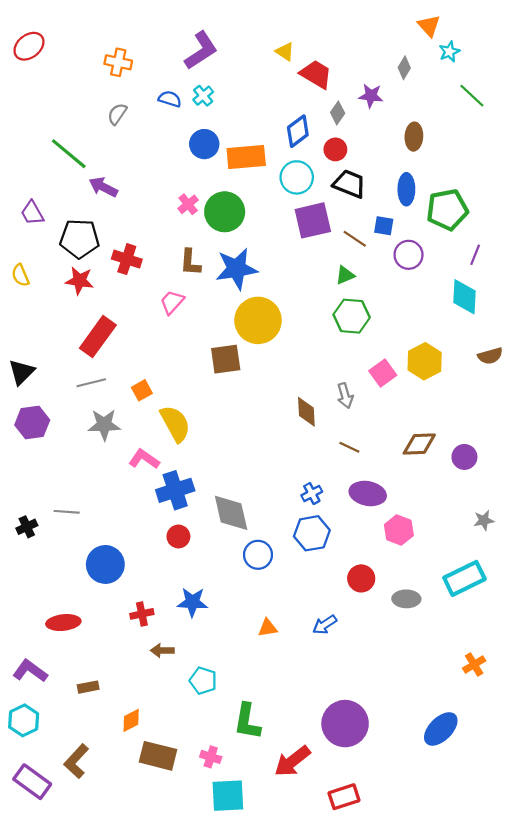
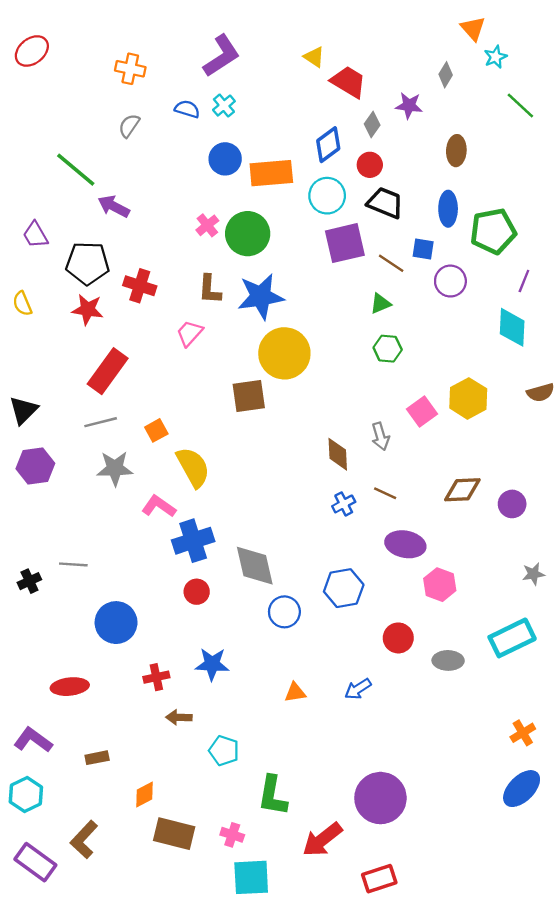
green hexagon: (352, 316) -> (388, 349), size x0.7
blue cross: (312, 494) -> (344, 504), moved
blue ellipse: (441, 729) -> (522, 789), moved

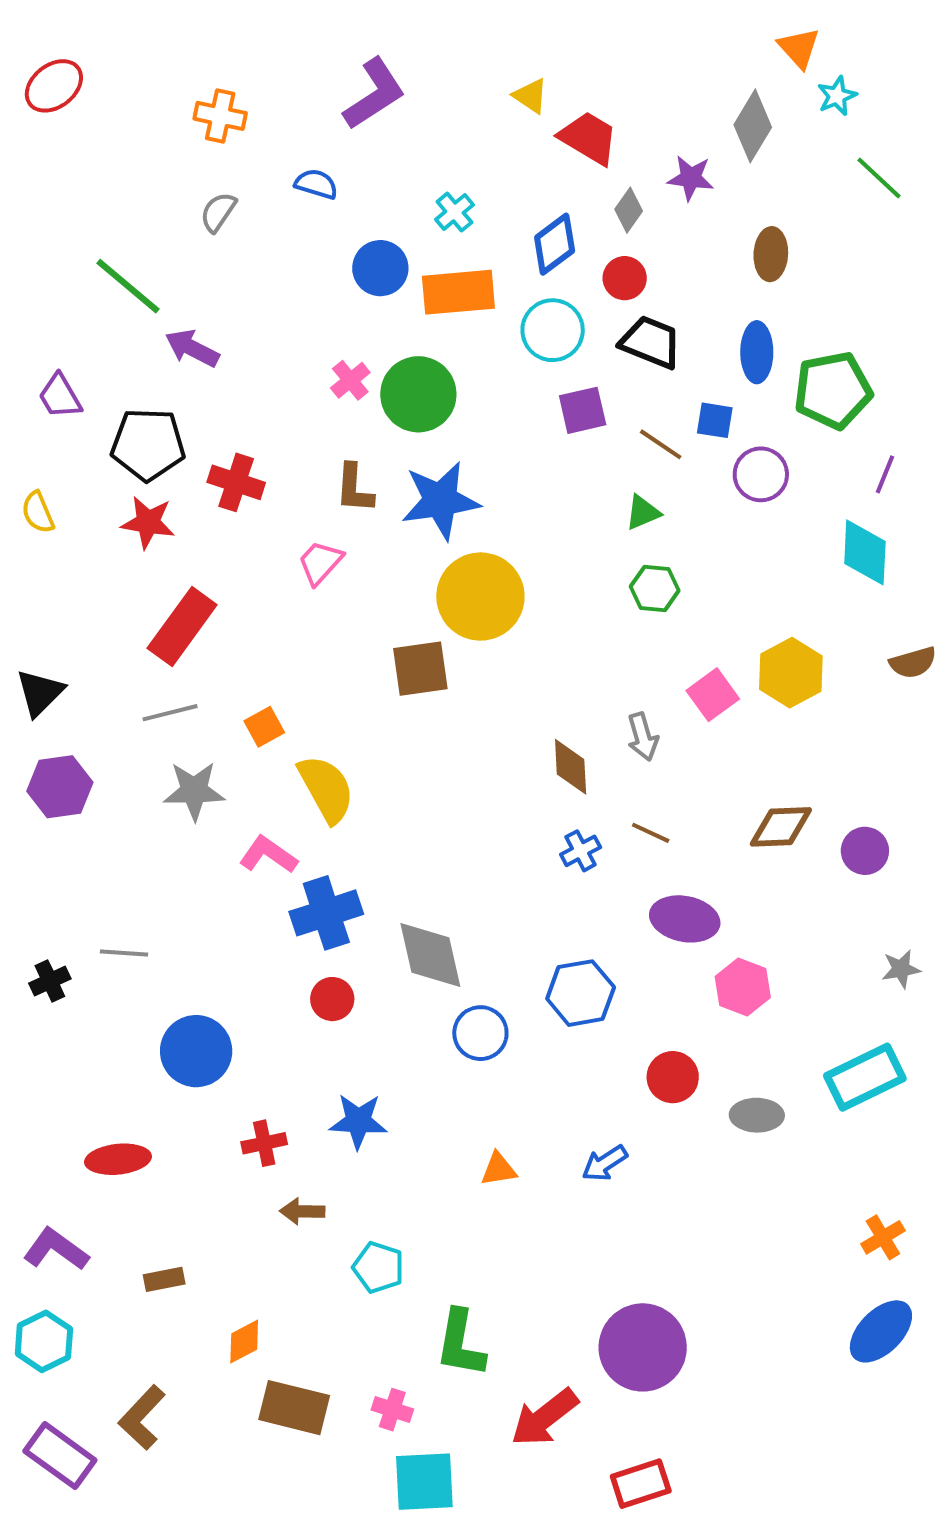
gray diamond: (446, 75) -> (753, 126), size x1.6
cyan cross: (224, 106) -> (454, 212), moved
purple square: (345, 243) -> (583, 410), size x0.7

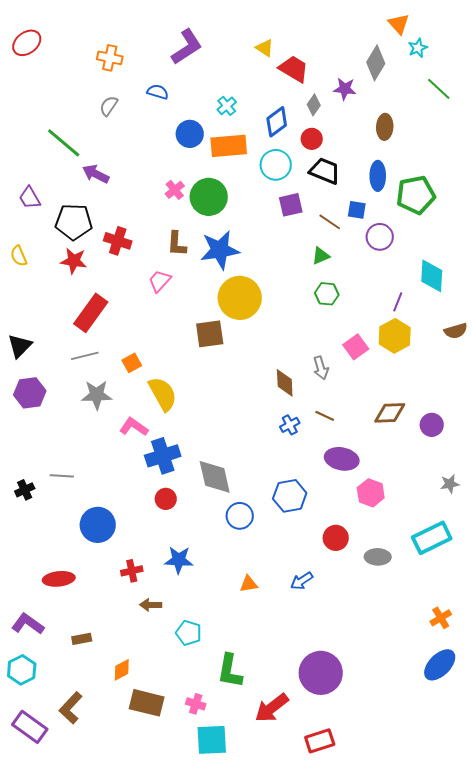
purple line: (885, 474) -> (398, 302), moved

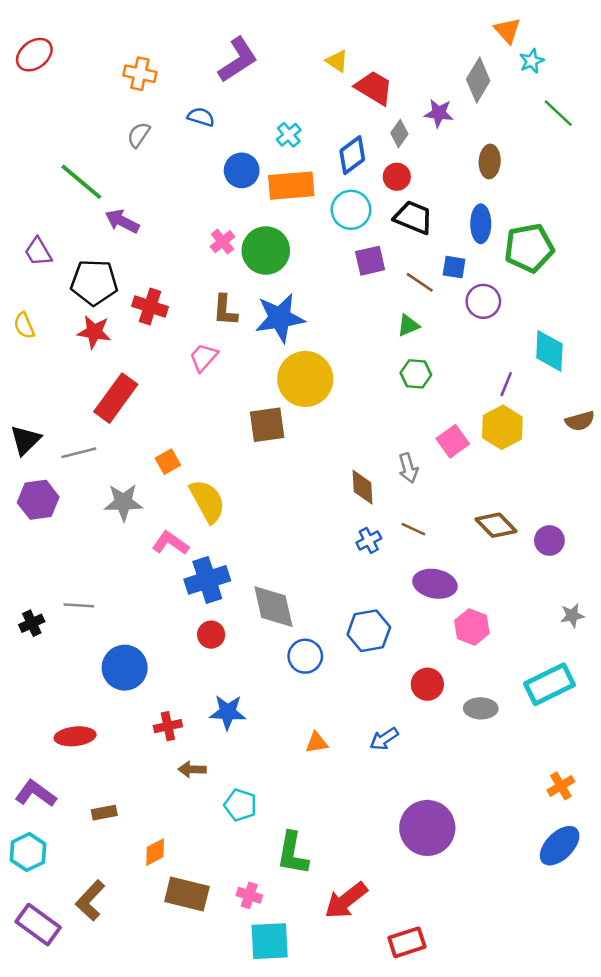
gray line: (85, 356) -> (79, 453), moved
brown diamond: (390, 413) -> (496, 525), turned 48
purple circle: (321, 673) -> (427, 828), moved

